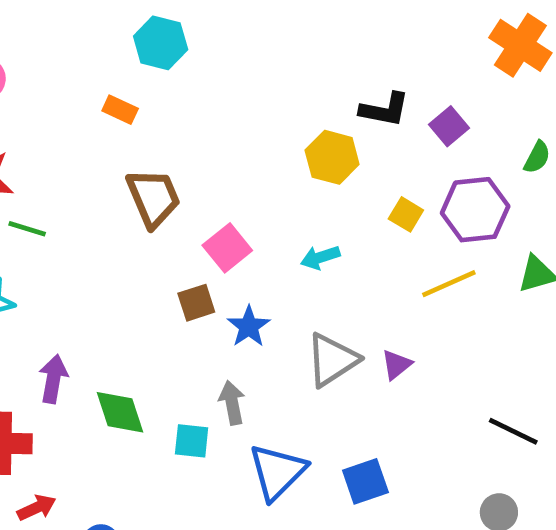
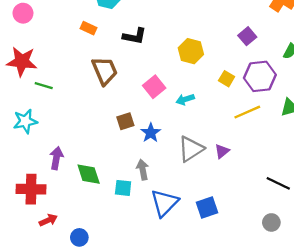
black L-shape: (385, 110) -> (135, 36), moved
pink square: (227, 248) -> (154, 87), moved

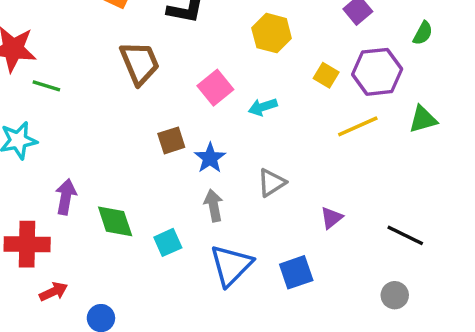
gray triangle: (191, 149) -> (272, 183), size x0.7
purple triangle: (222, 151) -> (331, 218), moved
gray arrow: (143, 170) -> (214, 205), moved
cyan square: (123, 188) -> (168, 242), turned -30

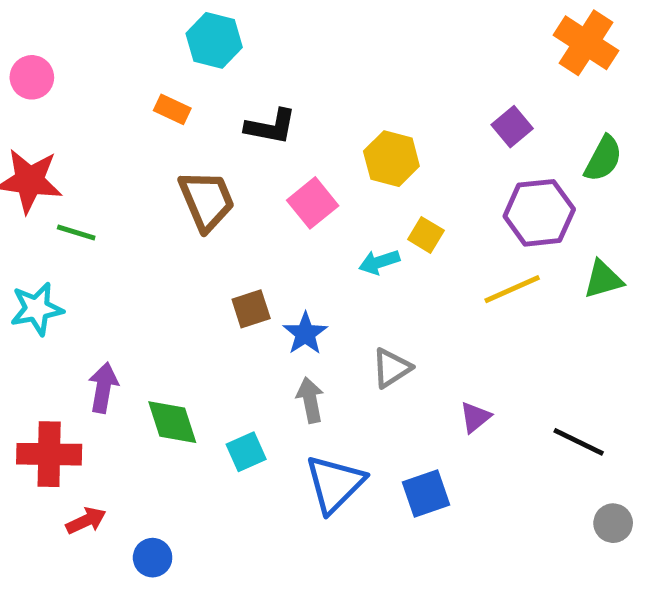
green semicircle: (423, 33) -> (603, 159), size x1.4
yellow square: (326, 75) -> (426, 235), moved
pink square: (215, 88) -> (313, 203), moved
gray circle: (395, 295) -> (613, 523), moved

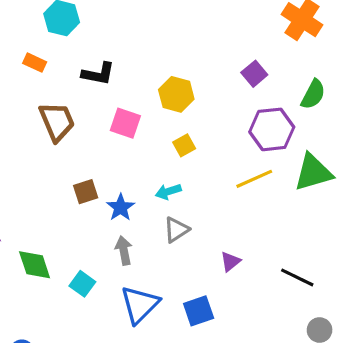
pink square: (313, 203) -> (125, 123), turned -32
yellow square: (426, 235) -> (184, 145), moved, turned 30
cyan arrow: (379, 262) -> (168, 192), moved
green triangle: (603, 279) -> (313, 172), size x1.5
cyan square: (246, 452) -> (82, 284), turned -30

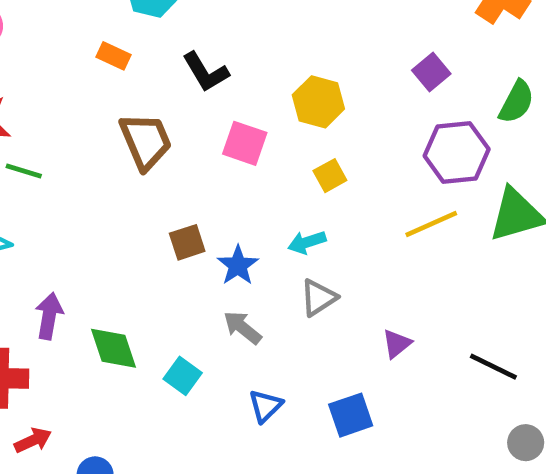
black L-shape: (98, 74) -> (206, 72), turned 48
gray arrow: (124, 250) -> (242, 328), turned -40
blue triangle: (140, 305) -> (265, 406), size x0.6

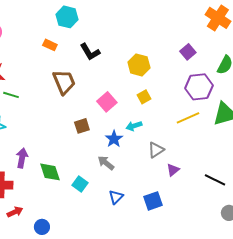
pink square: (245, 143) -> (107, 102), moved, turned 30
blue star: (238, 265) -> (114, 139), moved
gray triangle: (318, 298) -> (156, 150), moved

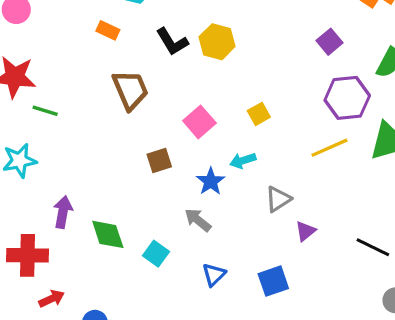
yellow hexagon: (139, 65) -> (217, 42), moved

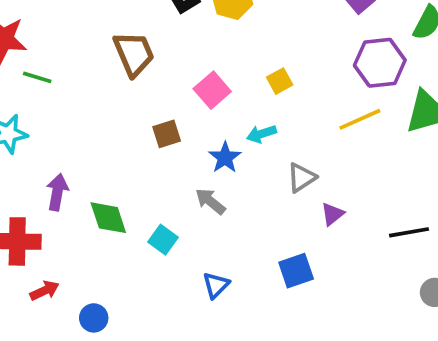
black line: (373, 247) -> (409, 232), turned -36
blue triangle: (214, 275) -> (216, 285), moved

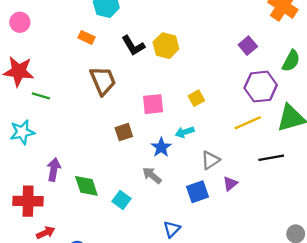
pink square: (212, 90) -> (153, 104), turned 35
black line: (409, 232) -> (271, 158), moved
blue square: (296, 271) -> (198, 192), moved
blue triangle: (216, 285) -> (172, 229), moved

